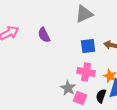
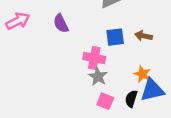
pink cross: (86, 72) -> (94, 58), moved
gray star: (68, 88) -> (98, 76), moved

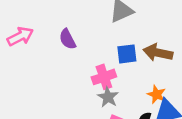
brown arrow: (144, 36) -> (158, 53), size x1.5
pink cross: (94, 58) -> (104, 77), turned -30

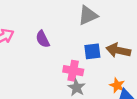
pink cross: (104, 77) -> (73, 71), turned 30

